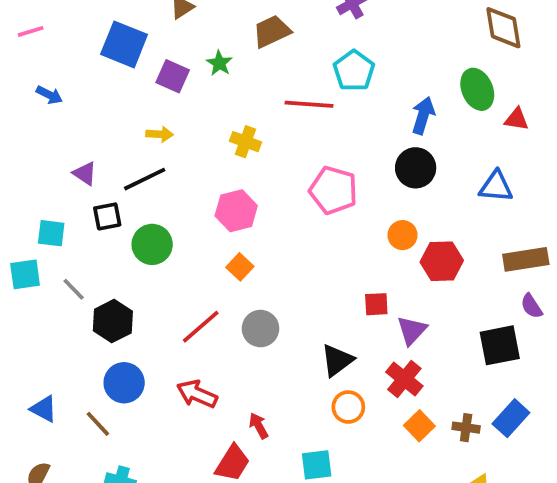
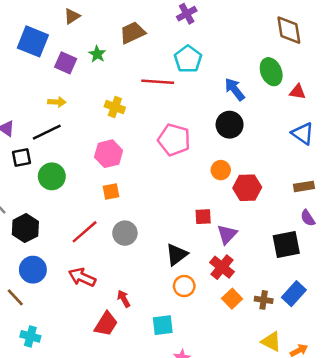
blue arrow: (423, 115) -> (235, 89), turned -55
blue triangle: (496, 187) -> (303, 133), moved, turned 30
brown rectangle: (526, 259) -> (304, 186), size x0.7
orange square: (240, 267) -> (111, 191), turned 36

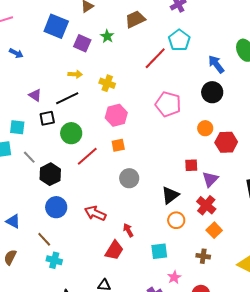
red line: (158, 82) -> (155, 58), turned -50
yellow cross: (115, 107) -> (107, 83), moved
red line: (85, 232) -> (87, 156), moved
brown line: (15, 297) -> (44, 239), moved
brown cross: (264, 300) -> (203, 256), moved

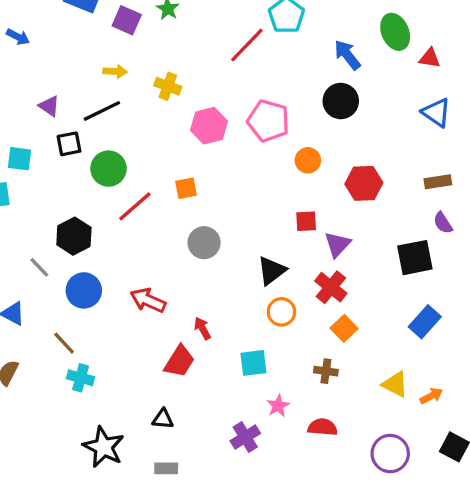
pink hexagon: (116, 115) -> (209, 126), moved
orange circle: (205, 128) -> (308, 160), moved
gray line: (29, 157) -> (39, 267), moved

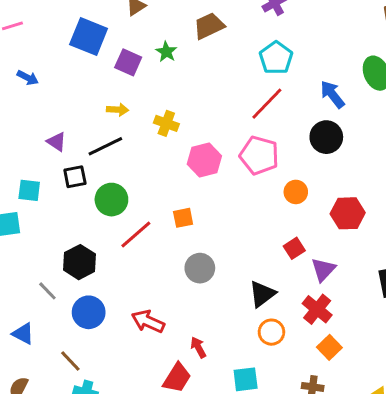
red line: (247, 45) -> (267, 104), moved
red square: (306, 221) -> (294, 248), turned -30

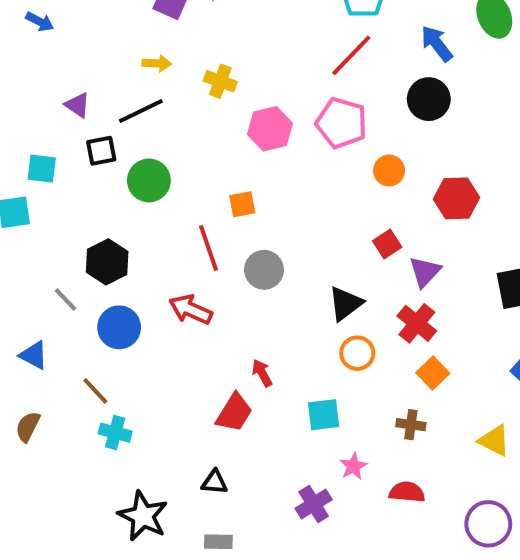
red line: (136, 235) -> (208, 248), moved, turned -68
red arrow: (148, 321) -> (191, 309), moved

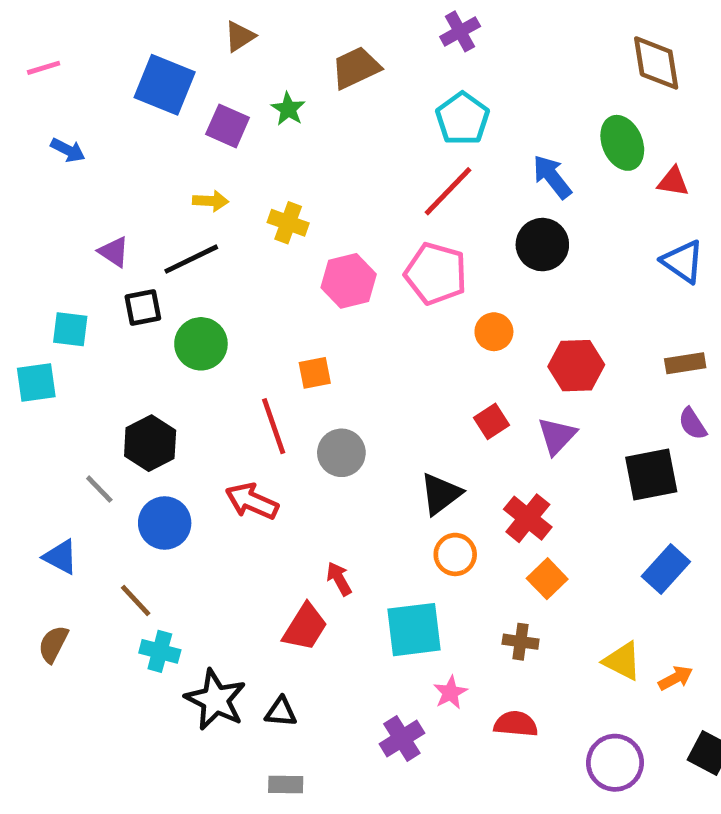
purple triangle: (425, 272) -> (557, 436), moved
cyan square: (324, 415) -> (414, 630), size x1.4
black star: (143, 516) -> (215, 700), moved

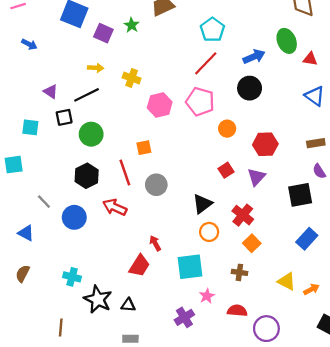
blue arrow: (552, 177) -> (254, 57), turned 105
cyan square: (36, 383) -> (14, 165), moved
black hexagon: (150, 443) -> (87, 176), moved
brown line: (136, 600) -> (61, 327), moved, turned 48
purple circle: (615, 763) -> (266, 329), moved

